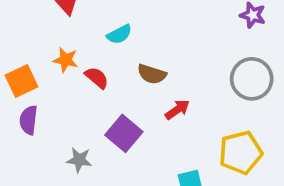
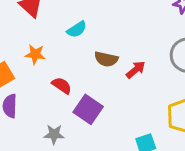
red semicircle: (97, 78) -> (62, 86), moved
red arrow: (177, 110) -> (136, 70), moved

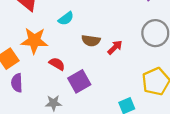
orange star: (35, 54) -> (34, 41), size x1.6
purple square: (88, 109) -> (79, 81), turned 30

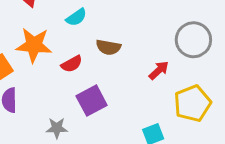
red arrow: (115, 47) -> (159, 70), moved
red semicircle: (57, 64) -> (72, 64), moved, turned 119

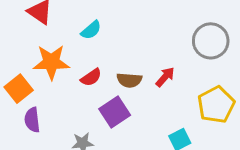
brown semicircle: (108, 47) -> (129, 80), moved
red arrow: (159, 70) -> (165, 77), moved

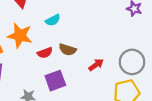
gray circle: (211, 41) -> (132, 62), moved
brown semicircle: (129, 80) -> (68, 50), moved

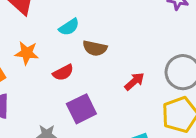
orange star: (20, 36) -> (27, 53), size x0.7
brown semicircle: (68, 50) -> (95, 48), moved

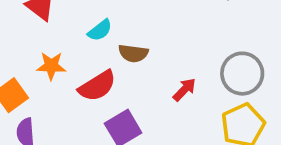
red semicircle: (63, 73) -> (97, 86), size x1.5

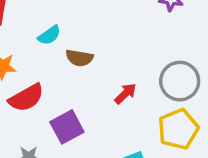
red semicircle: (97, 86) -> (26, 98), moved

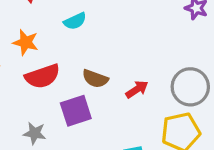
brown semicircle: (79, 58) -> (95, 79), moved

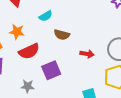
brown semicircle: (95, 79) -> (62, 35), moved
red arrow: (137, 89) -> (87, 54), turned 48

